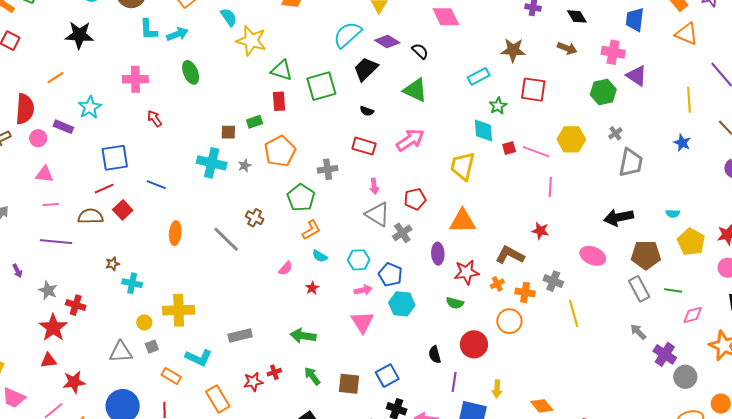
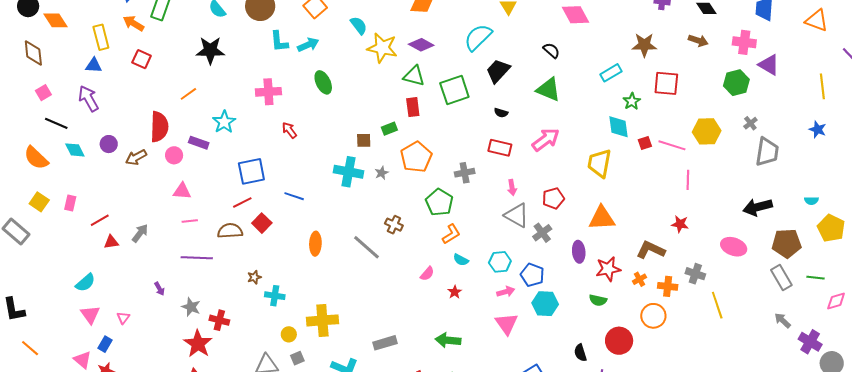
purple diamond: (387, 41) -> (421, 45), moved

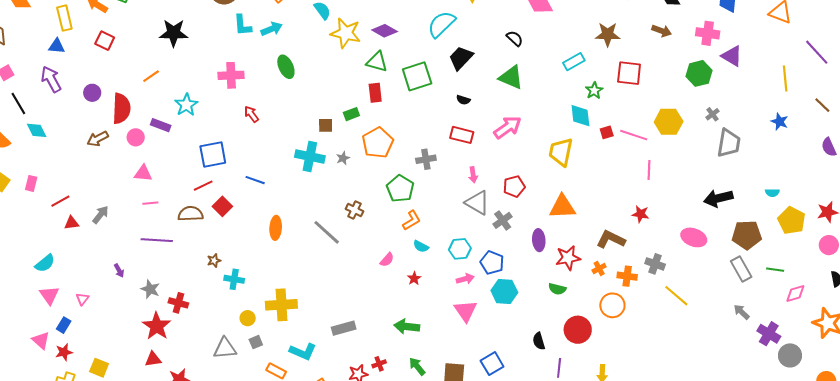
black line: (56, 123) -> (18, 104), turned 35
purple circle: (109, 144) -> (92, 93), moved
yellow line: (717, 305) -> (676, 296), turned -32

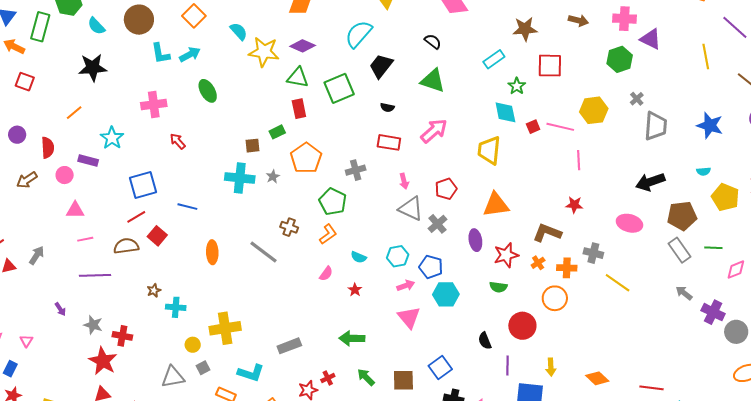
red semicircle: (121, 108) -> (48, 148), size x0.7
blue star: (780, 122) -> (710, 125), moved, size x1.5
orange L-shape: (412, 220) -> (328, 234), moved

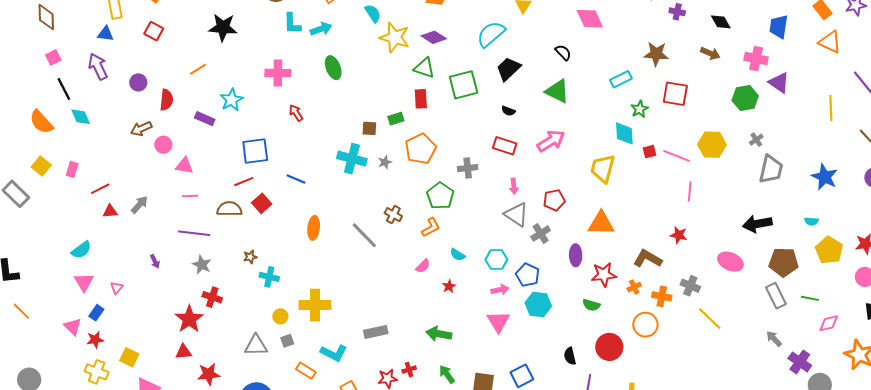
pink circle: (65, 175) -> (163, 145), moved
gray star: (93, 325) -> (202, 265), moved

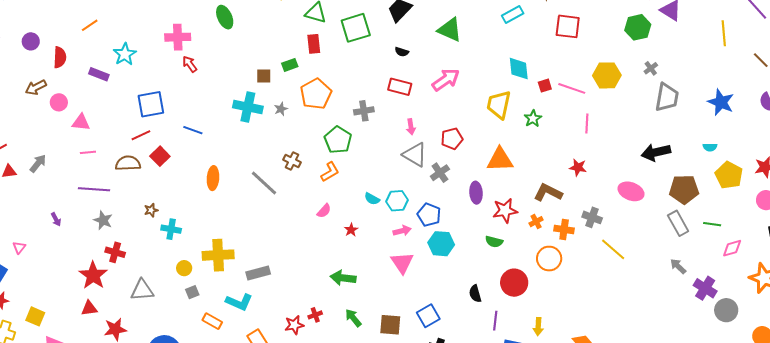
pink cross: (278, 73) -> (178, 37), moved
green star: (640, 109) -> (533, 119), moved
cyan semicircle: (458, 255) -> (372, 199), moved
gray rectangle: (376, 332) -> (258, 273), moved
gray triangle: (256, 345) -> (142, 290), moved

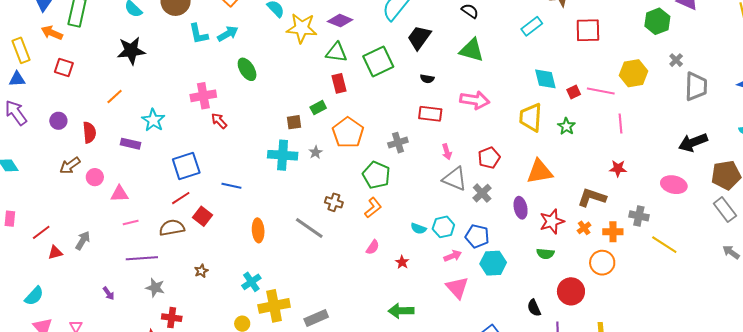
pink arrow: (446, 80) -> (475, 100), turned 52
cyan cross: (171, 229) -> (251, 282), moved, turned -36

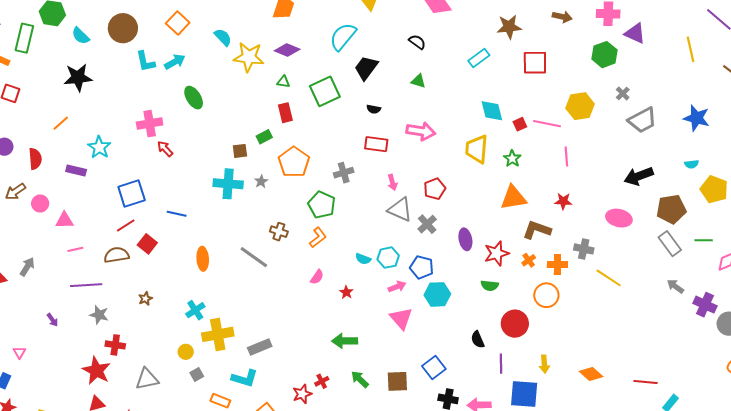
green triangle: (472, 50) -> (418, 81), size x0.6
green triangle: (337, 52) -> (283, 82), size x0.6
gray trapezoid: (696, 86) -> (642, 120), turned 60
orange triangle: (540, 172) -> (513, 198), moved

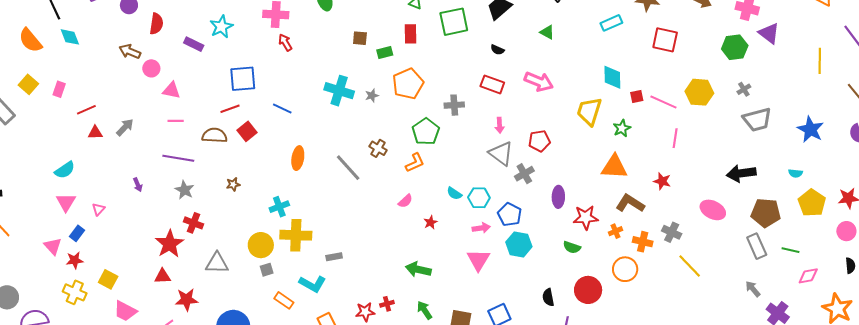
brown square: (240, 151) -> (360, 38), moved
brown arrow: (15, 192) -> (130, 51), turned 45
gray rectangle: (260, 347) -> (334, 257), size x0.7
yellow circle: (186, 352) -> (261, 245), size x1.6

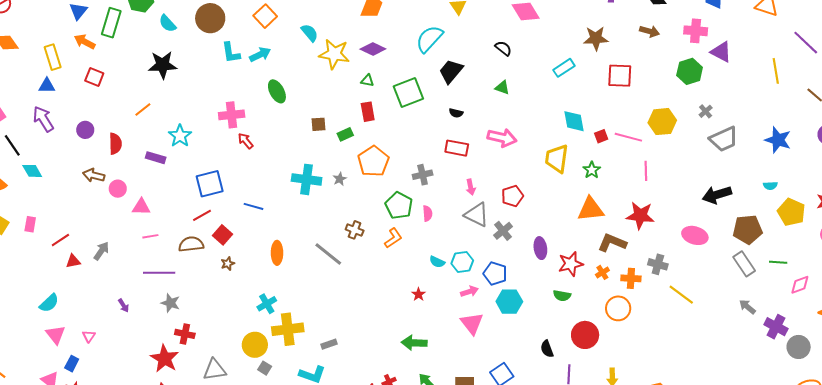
red star: (662, 181) -> (640, 215), size x1.6
brown star: (233, 184) -> (228, 264), moved
pink semicircle: (405, 201) -> (427, 213), moved, turned -42
gray square: (267, 270) -> (265, 368), turned -32

